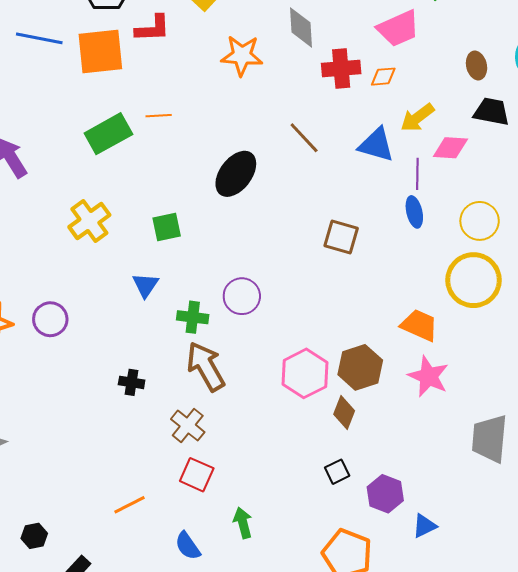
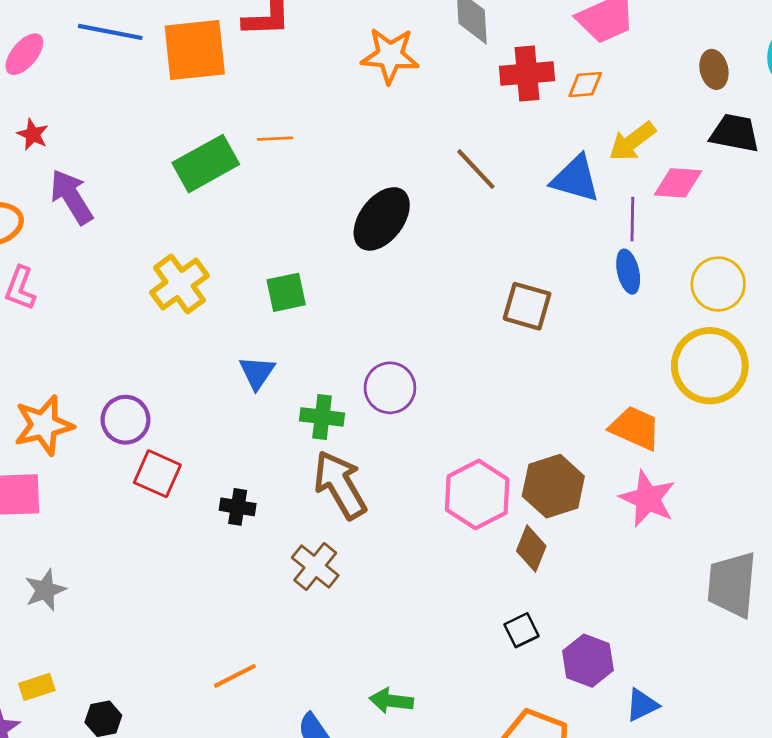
red square: (197, 475) -> (157, 474), moved
green arrow: (243, 523) -> (391, 701), turned -68

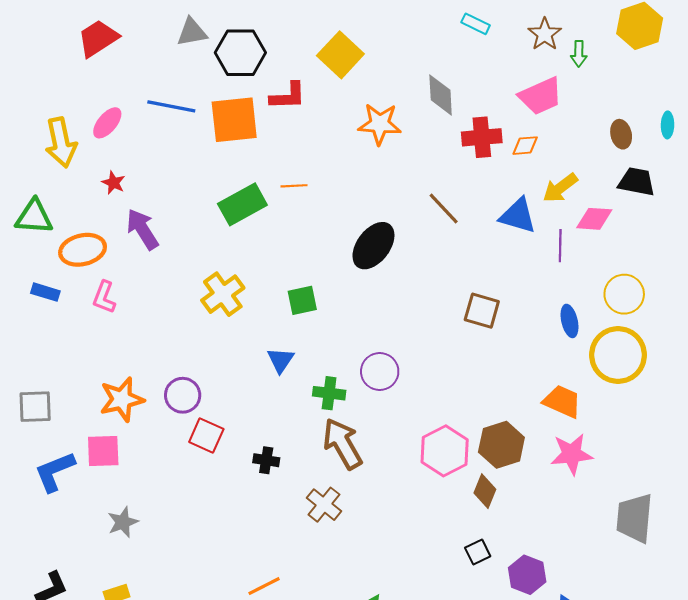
blue ellipse: (628, 272) -> (569, 321), moved
pink star: (648, 499) -> (572, 454), turned -30

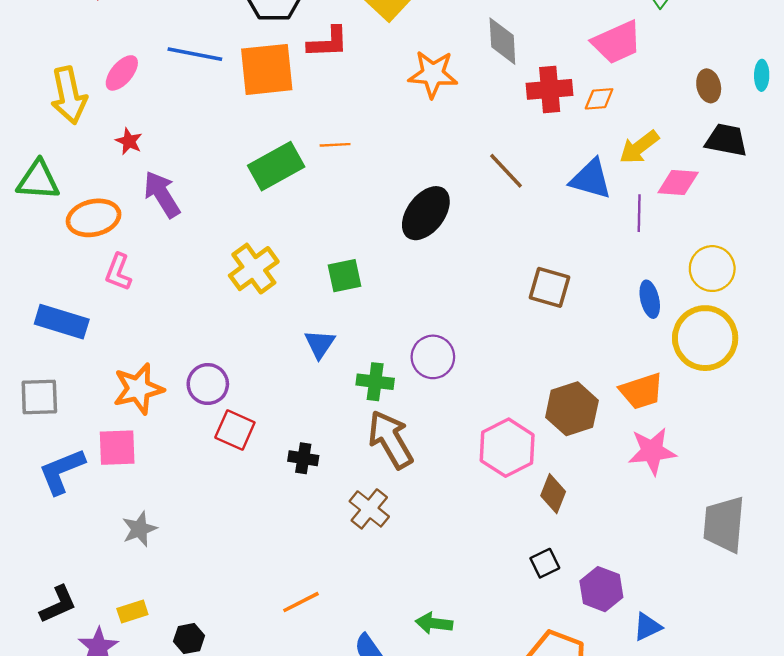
blue rectangle: (45, 292) -> (62, 322), moved, size x1.6
orange trapezoid: (562, 401) -> (641, 391), turned 138
brown hexagon: (501, 445) -> (572, 409), moved

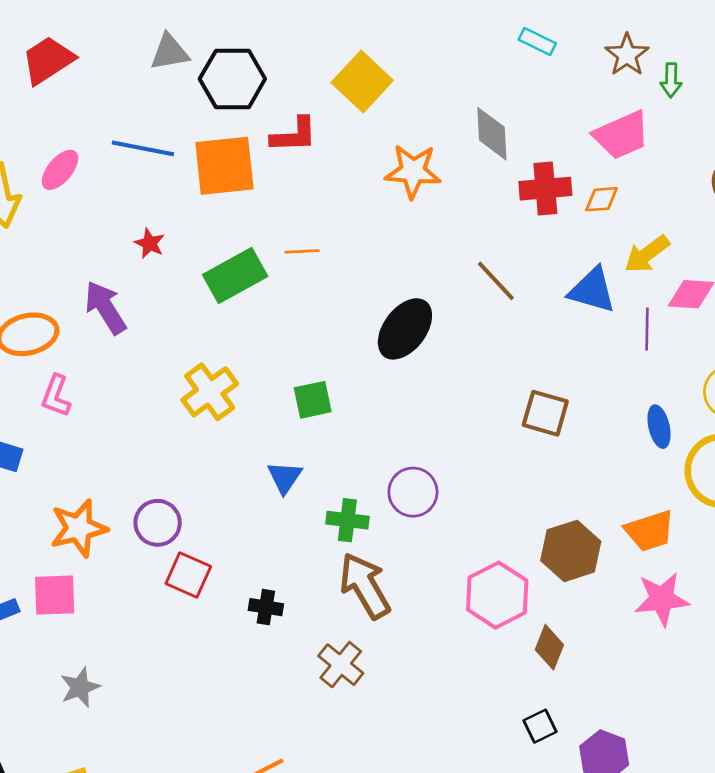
red star: (129, 141) -> (150, 243), moved

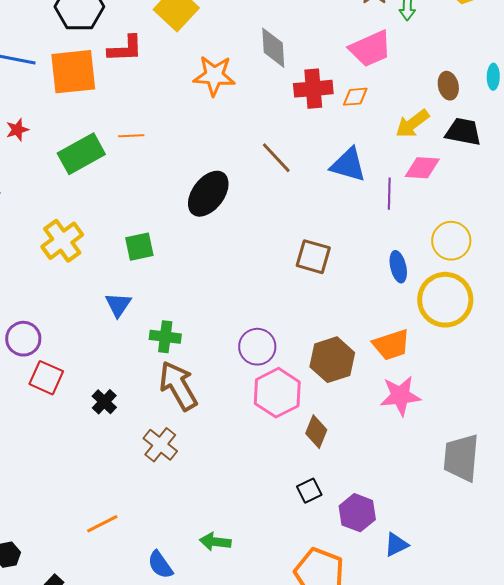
red star: (150, 243) -> (17, 130), turned 30
yellow arrow: (647, 254) -> (412, 124), moved
purple circle: (413, 492) -> (257, 347), moved
black cross: (266, 607) -> (104, 402), turned 35

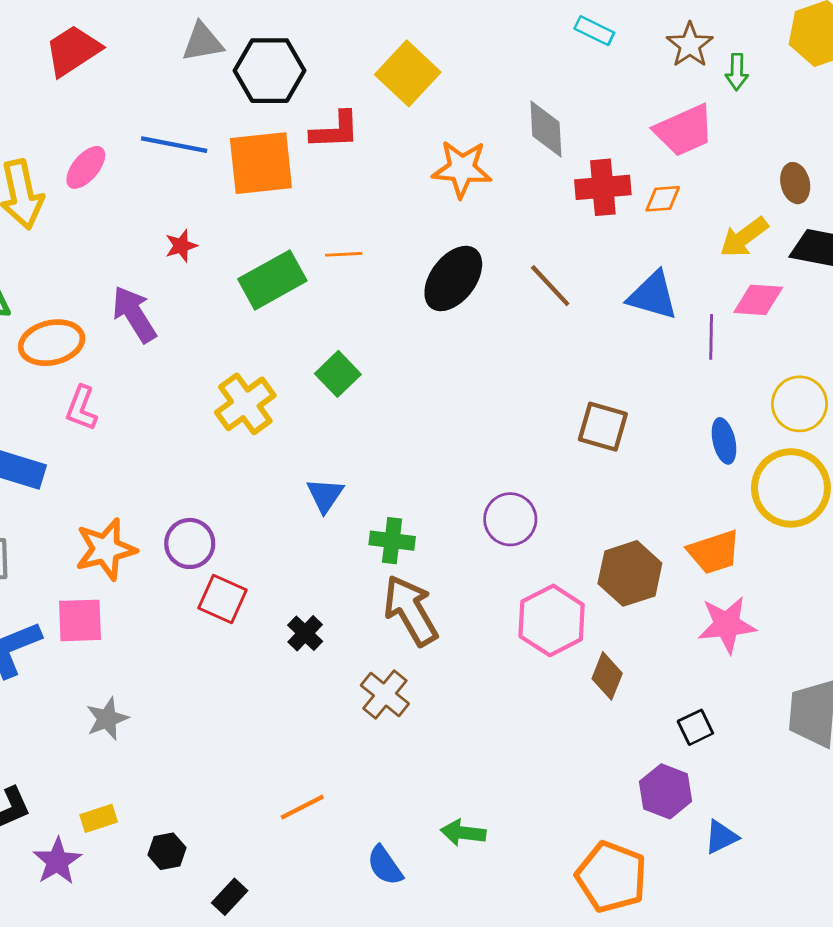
black ellipse: (208, 194) -> (453, 279), moved
green square: (139, 247) -> (338, 374), moved, turned -32
purple circle: (257, 347) -> (510, 519), moved
black square: (309, 491) -> (695, 727), moved

